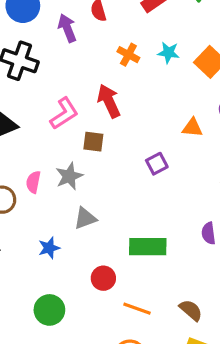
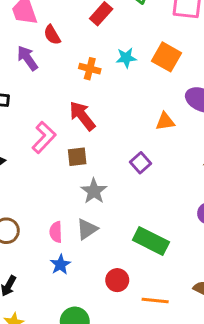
gray star: (69, 176) -> (94, 191), moved
pink semicircle: (33, 182) -> (56, 232), moved
green rectangle: (148, 247) -> (151, 241), turned 40

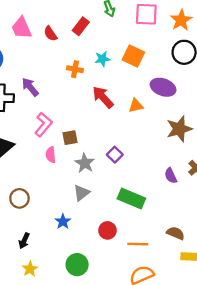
red semicircle: (52, 35) -> (50, 34), moved
purple arrow: (27, 58) -> (30, 87), moved
red arrow: (82, 116) -> (103, 97), moved
purple square: (141, 163) -> (115, 155), moved
pink semicircle: (56, 232) -> (51, 155), moved

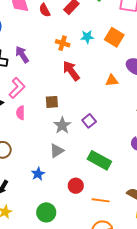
red arrow: (103, 97) -> (71, 71), moved
pink L-shape: (43, 125) -> (17, 88), moved
pink semicircle: (51, 155) -> (20, 113), moved

